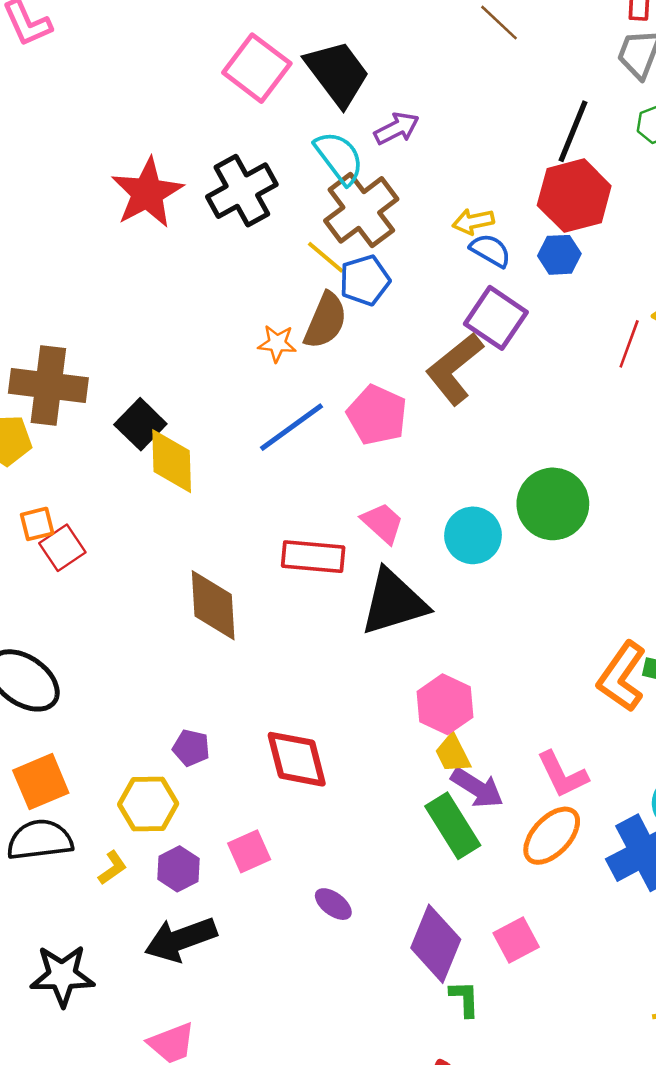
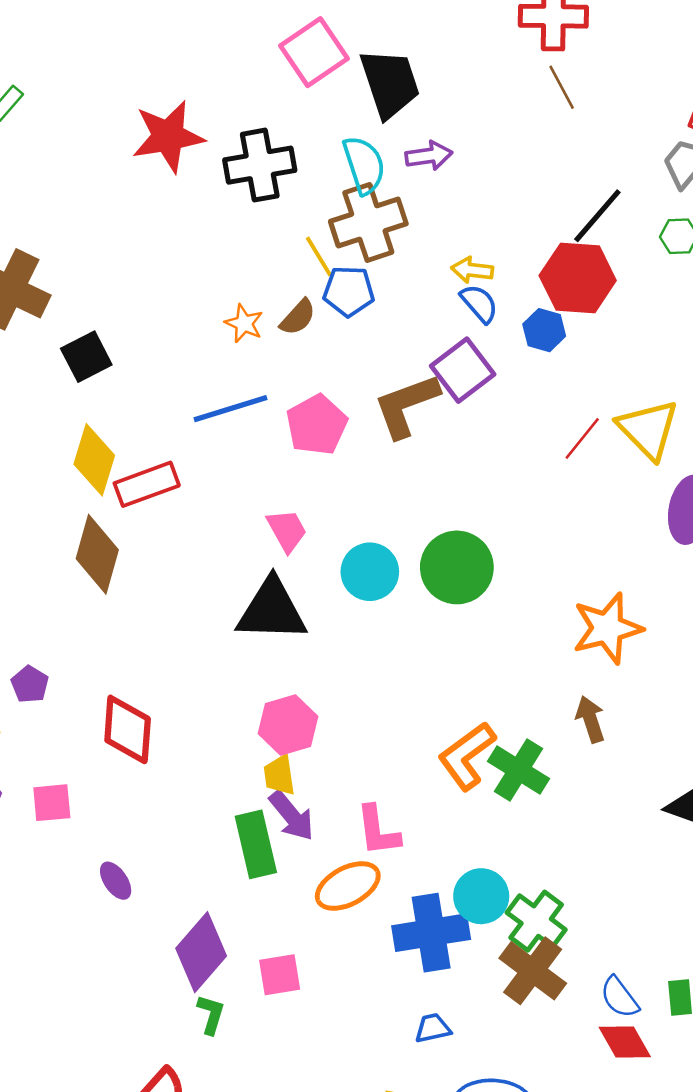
brown semicircle: (325, 321) -> (298, 317), size x0.7
yellow diamond: (172, 461) -> (94, 460), moved
red rectangle: (313, 557) -> (147, 484), moved, turned -44

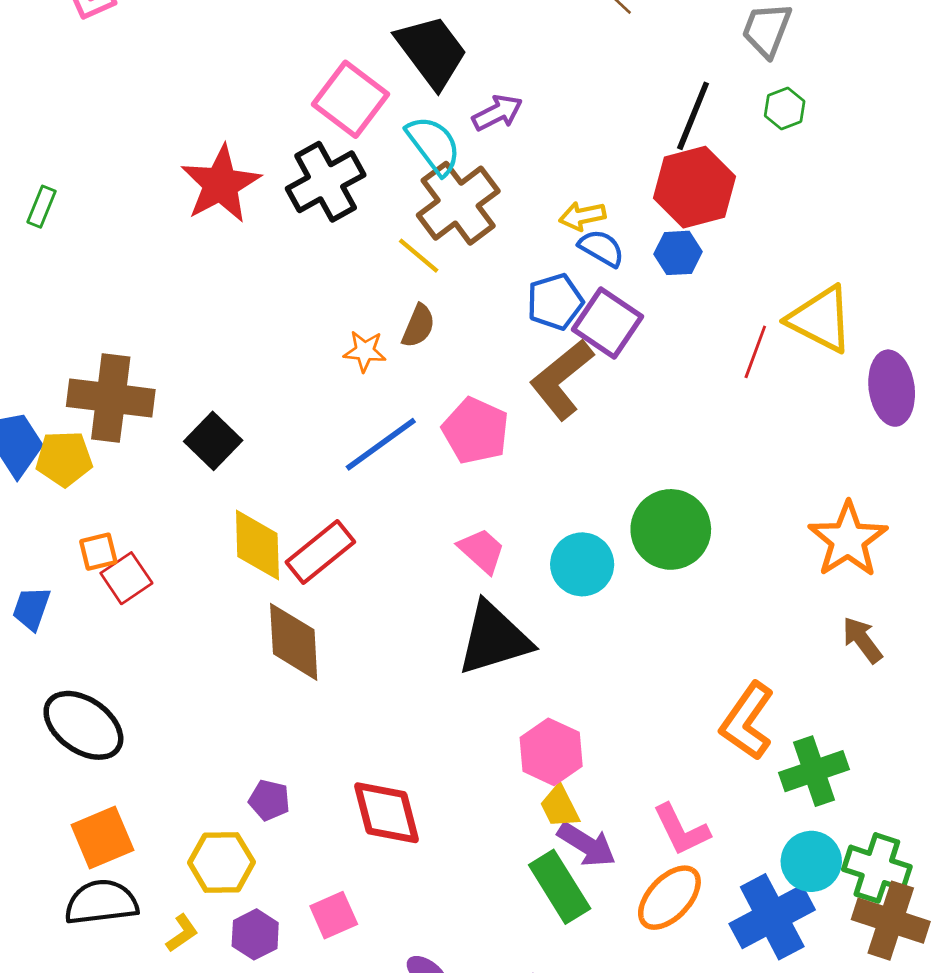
pink square: (314, 52) -> (351, 99), moved
blue pentagon: (349, 291) -> (555, 302), moved
green cross: (518, 770) -> (814, 771), moved, turned -32

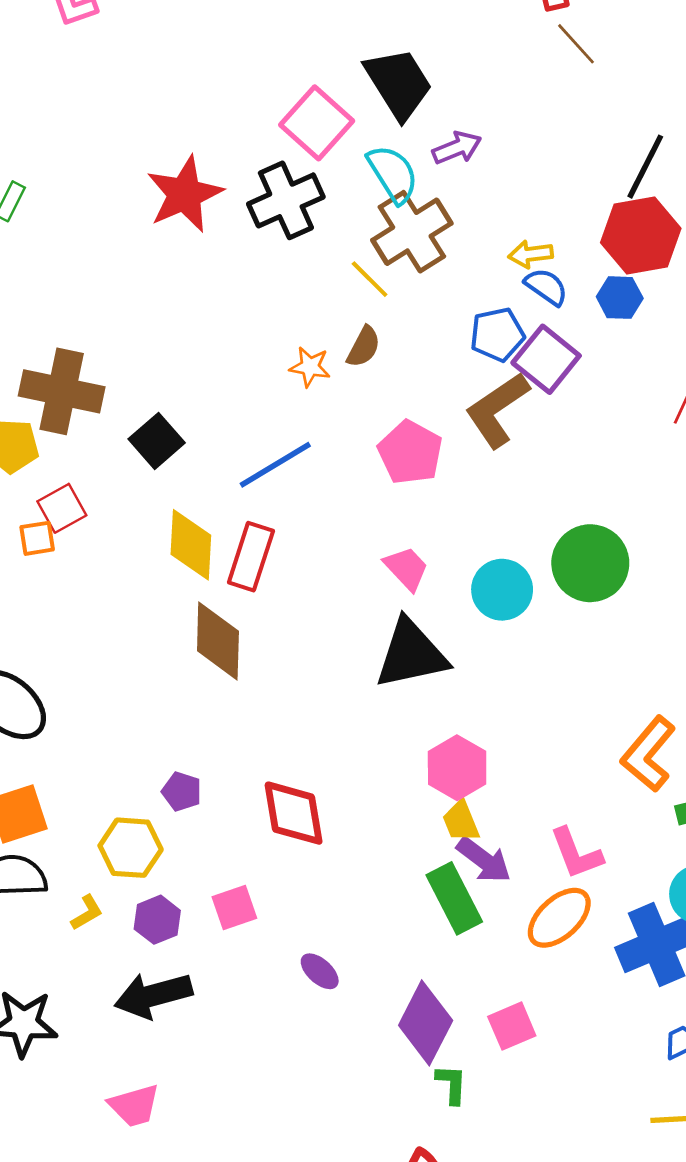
blue line: (381, 444) -> (275, 465), moved
red rectangle: (320, 552) -> (251, 557), turned -38
red square: (126, 578) -> (62, 508), moved

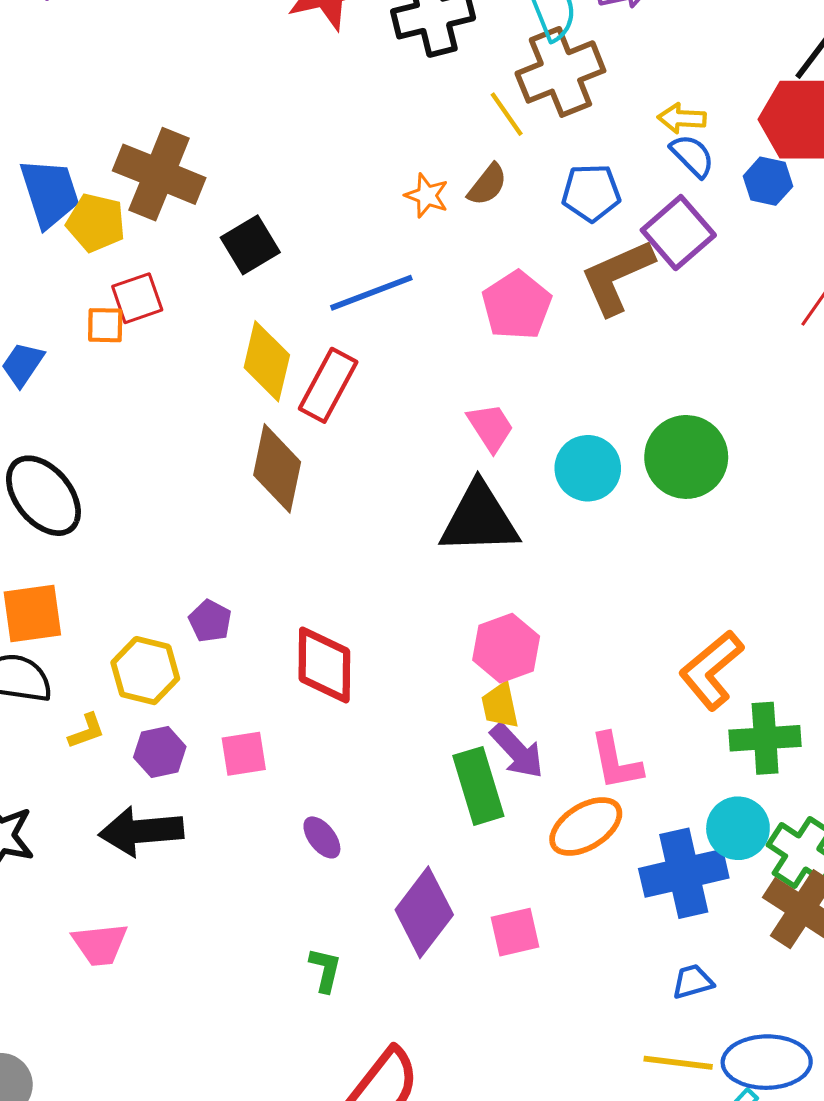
blue pentagon: (497, 335) -> (591, 193), moved
green L-shape: (451, 1084) -> (325, 970), moved

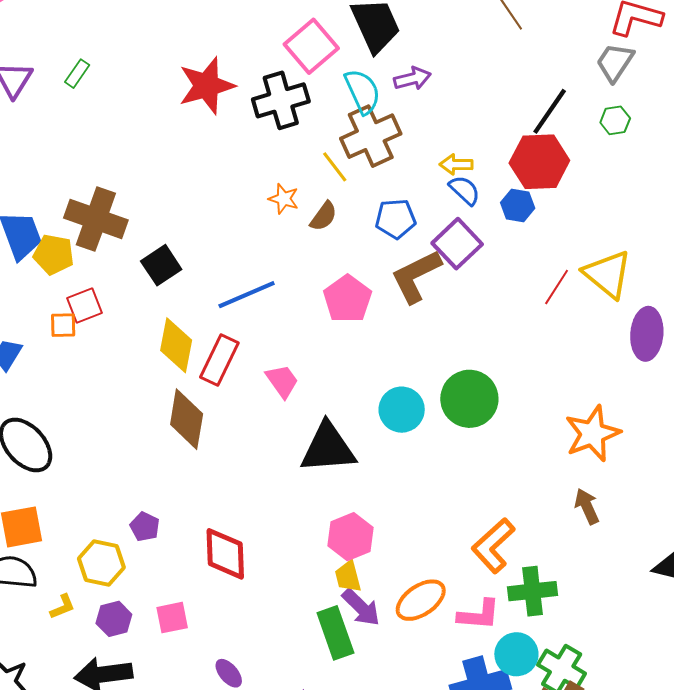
orange star: (427, 196) -> (284, 199), moved
pink trapezoid: (491, 427) -> (282, 381), moved
pink L-shape: (616, 762) -> (479, 615), moved, turned -72
orange ellipse: (586, 826) -> (421, 600), moved

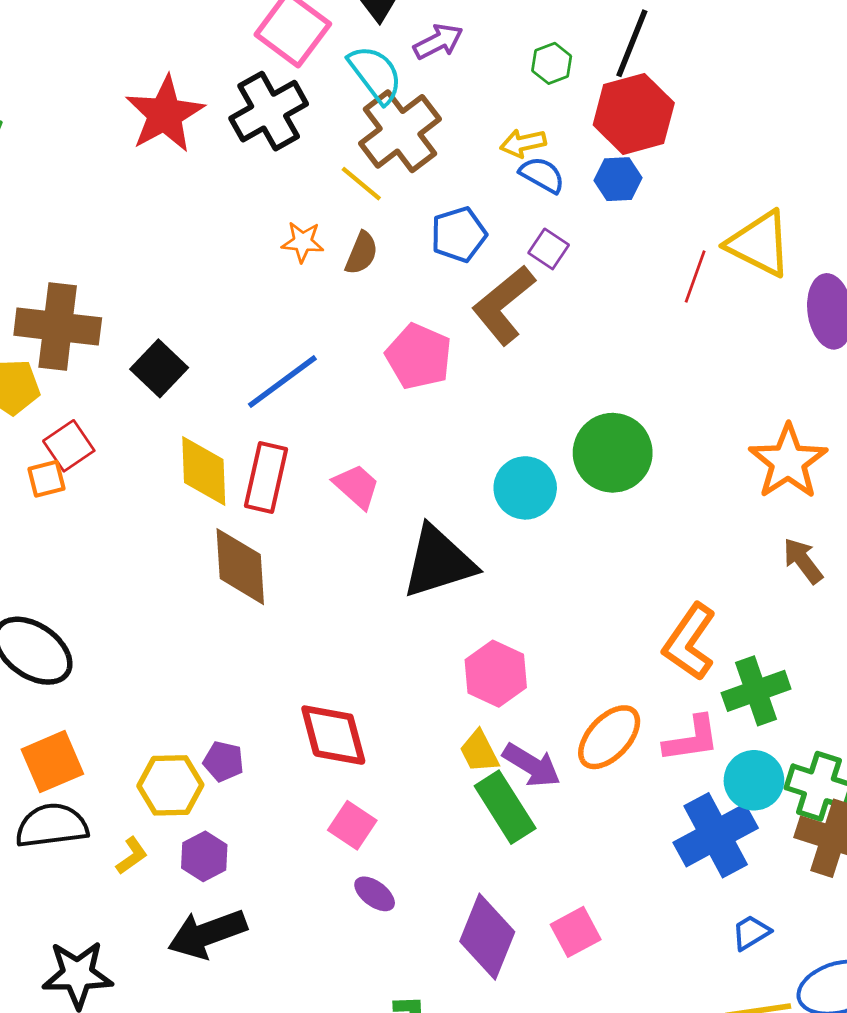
green hexagon: (615, 120) -> (552, 63), moved
purple square: (457, 244) -> (549, 249), size x0.6
purple pentagon: (145, 527) -> (223, 761), moved
yellow trapezoid: (348, 577) -> (479, 751), moved
pink square: (172, 618) -> (352, 825), moved, turned -32

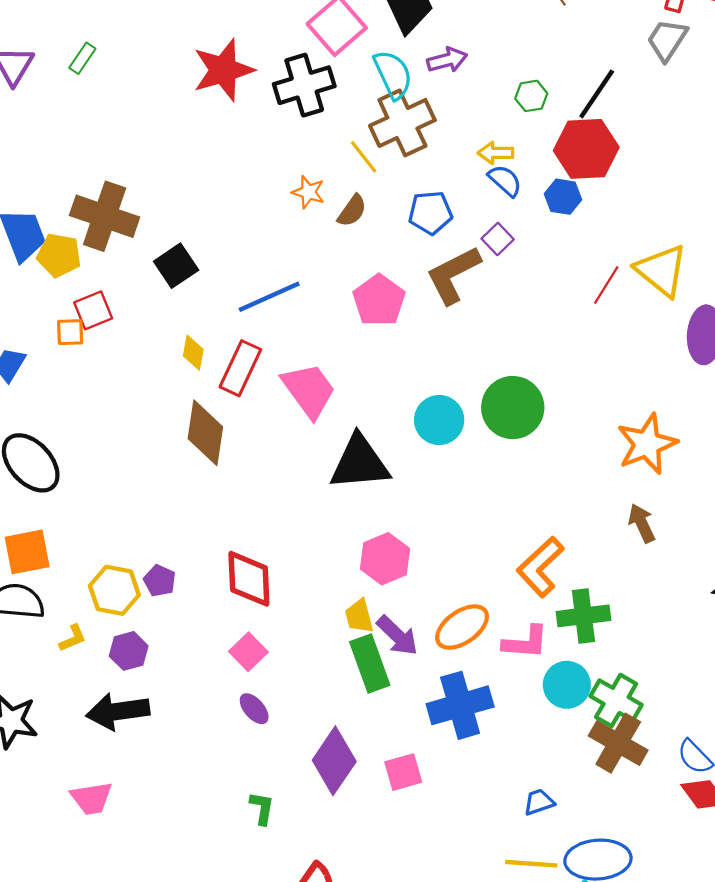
yellow diamond: (204, 471) -> (193, 353), size x0.6
pink trapezoid: (357, 486) -> (309, 390), size x1.5
blue cross: (716, 835) -> (460, 705), moved

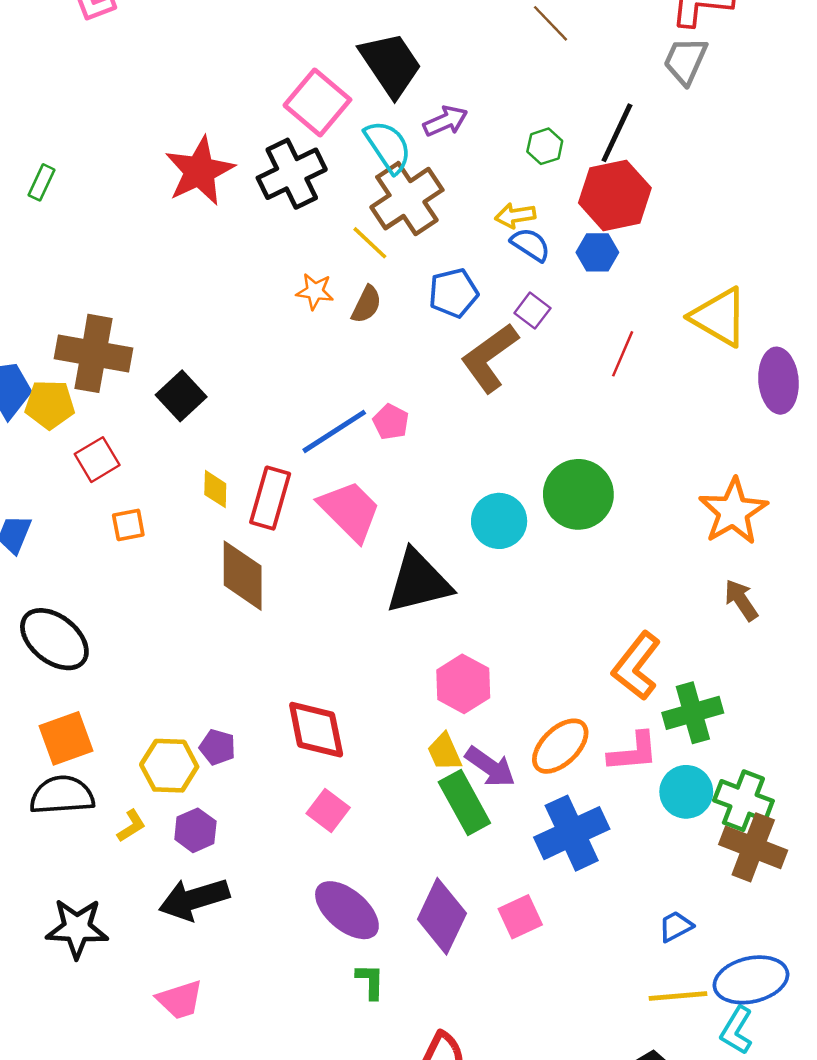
red line: (606, 285) -> (623, 354), moved
blue line: (269, 297) -> (334, 431), moved
pink pentagon: (379, 300) -> (391, 422), moved, size x0.6
orange square: (70, 332) -> (128, 525), moved
purple ellipse: (254, 709) -> (347, 910), moved, size x1.8

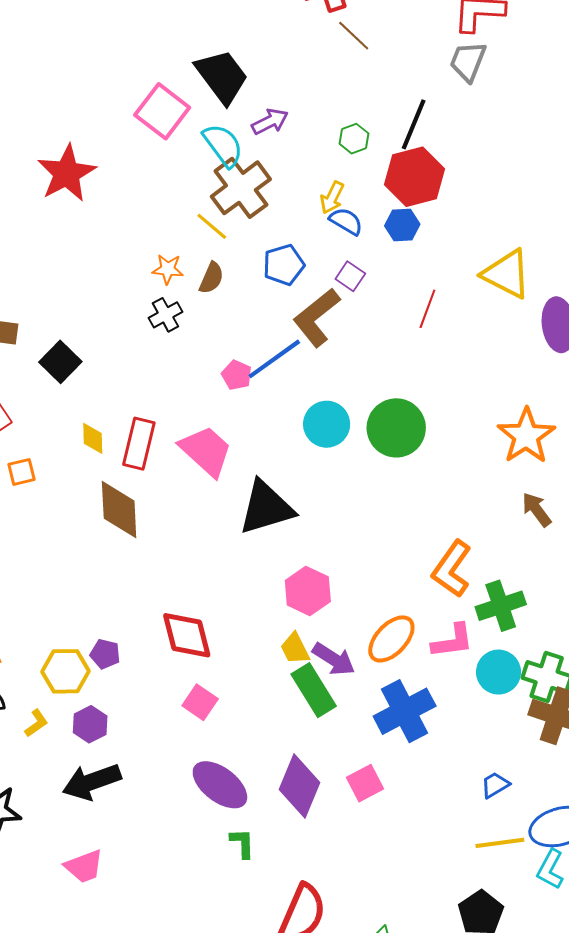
black cross: (292, 174) -> (166, 315), moved, size x0.6
yellow arrow: (515, 216) -> (332, 198), turned -52
blue line: (334, 431) -> (274, 359), moved
cyan circle: (499, 521) -> (327, 424), moved

